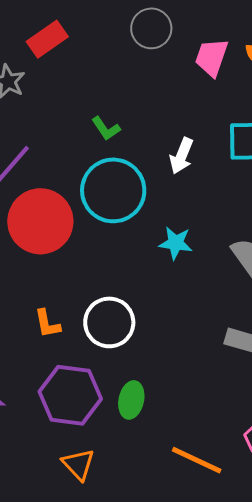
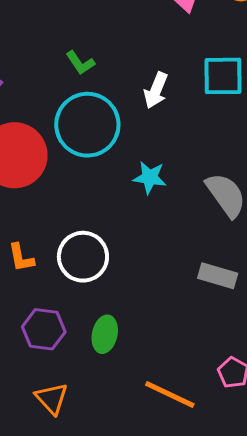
purple hexagon: (70, 395) -> (44, 329), size x0.7

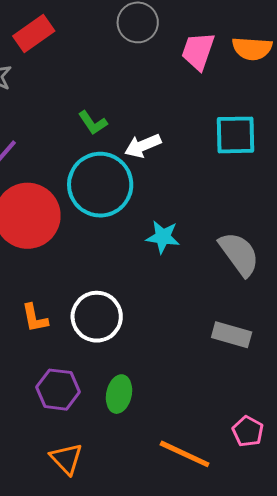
white arrow: (156, 90) -> (143, 146), moved, turned 45

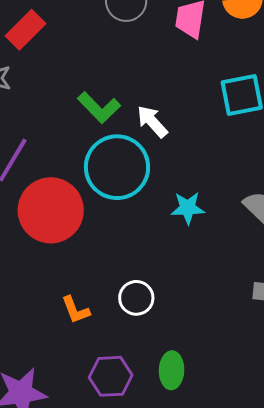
green L-shape: (93, 123) -> (99, 107), size x1.4
white arrow: (143, 146) -> (152, 122), turned 81
white circle: (97, 317) -> (136, 298), size x0.7

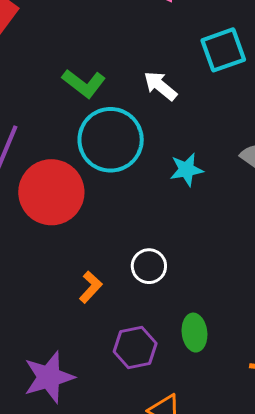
white arrow: (152, 122) -> (160, 86), moved
orange L-shape: (75, 310) -> (91, 287), turned -108

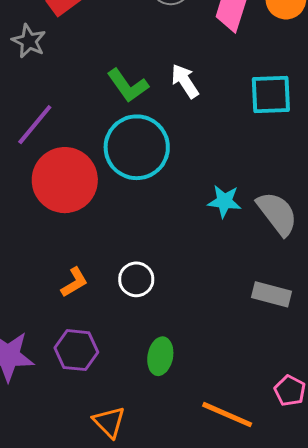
white arrow: (160, 86) -> (185, 81), moved
cyan star: (186, 170) -> (224, 201), moved
purple hexagon: (135, 348) -> (76, 350), moved

